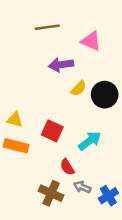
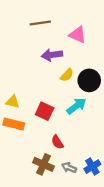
cyan arrow: (90, 141) -> (76, 106), moved
gray arrow: (82, 187) -> (69, 168), moved

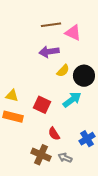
brown line: (40, 23) -> (51, 25), moved
blue cross: (92, 167) -> (87, 139), moved

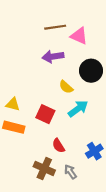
yellow semicircle: (63, 71) -> (66, 87), moved, turned 88
black circle: (84, 76) -> (91, 71), moved
gray arrow: (65, 158) -> (70, 172), turned 32

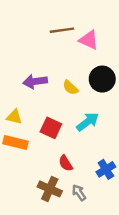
purple arrow: (53, 57) -> (35, 81), moved
yellow semicircle: (66, 87) -> (70, 88), moved

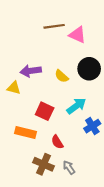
yellow triangle: (14, 117) -> (14, 88), moved
orange rectangle: (16, 143) -> (25, 132), moved
blue cross: (106, 169) -> (92, 126), moved

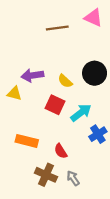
pink triangle: (77, 35) -> (93, 18), moved
red square: (45, 111) -> (55, 105), moved

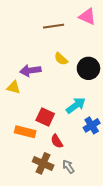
yellow semicircle: (65, 81) -> (61, 59), moved
red square: (55, 105) -> (45, 117), moved

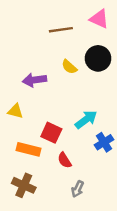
black circle: (88, 68) -> (98, 58), moved
yellow triangle: (13, 87) -> (15, 111), moved
brown cross: (43, 163) -> (24, 185), moved
gray arrow: (68, 167) -> (78, 189), turned -120

